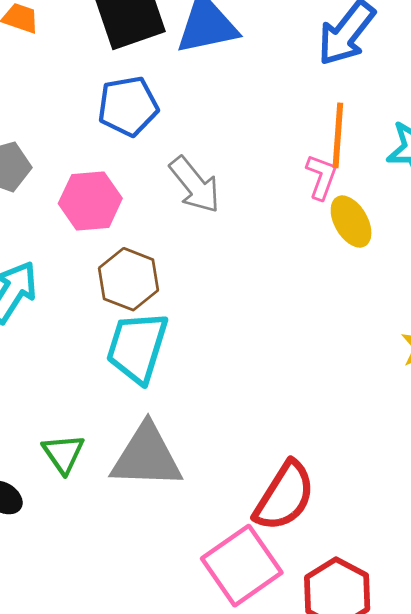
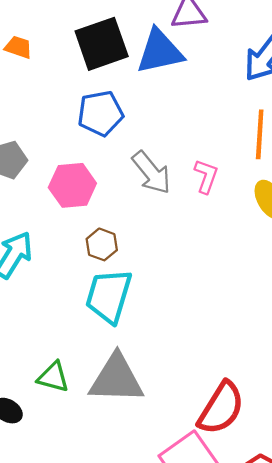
pink L-shape: (321, 177) -> (206, 176), moved
brown hexagon: (129, 279) -> (102, 244), size x0.7
green triangle: (63, 454) -> (53, 377), turned -40

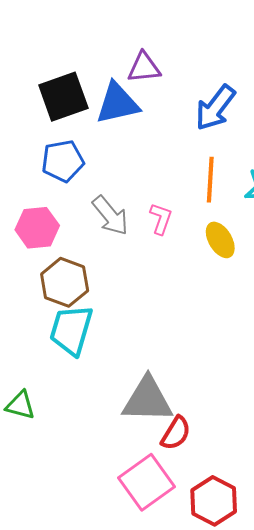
brown hexagon: (102, 244) -> (65, 282), size x1.6
gray triangle: (116, 379) -> (147, 400), moved
red semicircle: (221, 408) -> (176, 433), size x0.7

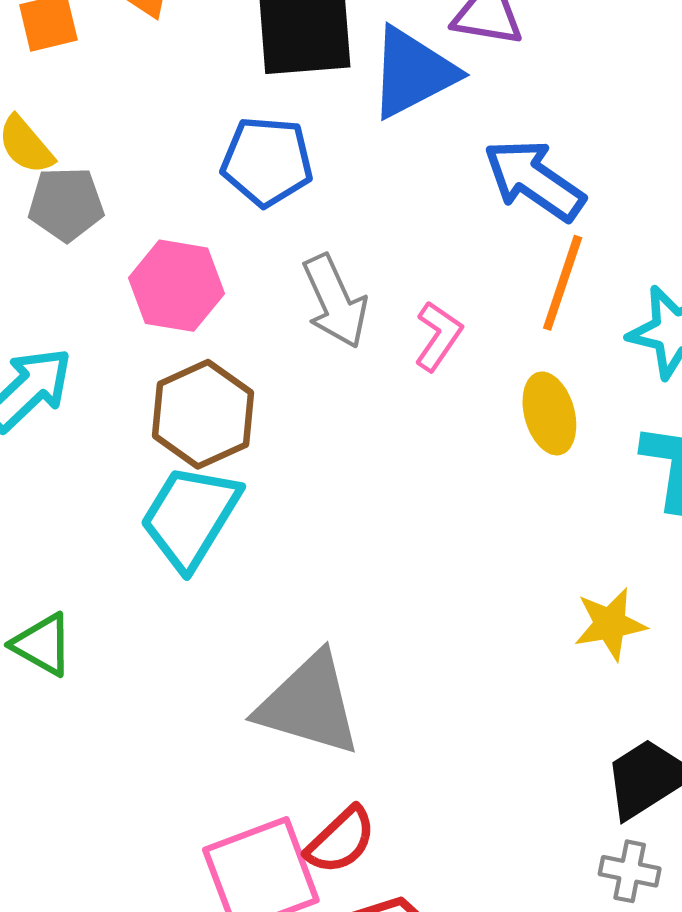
blue triangle: (117, 103) -> (413, 73), turned -30
blue arrow: (215, 108) -> (534, 180), moved, turned 72
red semicircle: (176, 433) -> (341, 840), moved

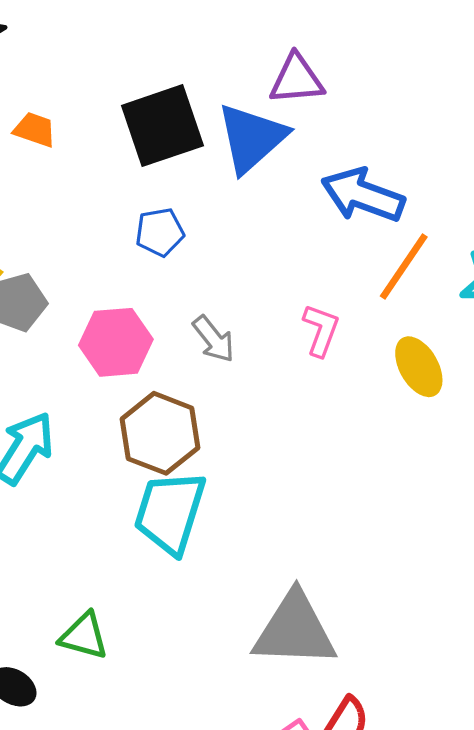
blue pentagon: (267, 161) -> (160, 232), size x0.7
orange line: (563, 283) -> (404, 267), turned 30
gray arrow: (335, 301) -> (214, 339), moved, size x0.7

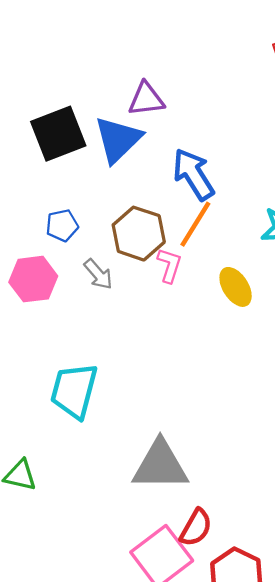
blue arrow: (363, 195) -> (194, 174), turned 40
blue pentagon: (160, 232) -> (62, 225), moved
orange line: (404, 267) -> (195, 224), moved
brown hexagon: (160, 433) -> (139, 234), moved

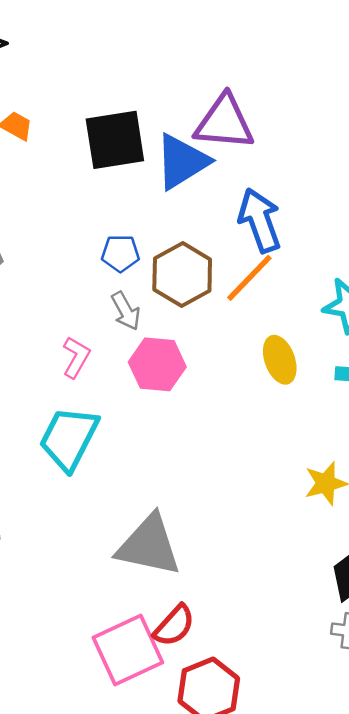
purple triangle: (146, 99) -> (224, 122), size x1.4
blue pentagon: (62, 225) -> (120, 253), moved
pink L-shape: (169, 265) -> (76, 357), moved
pink hexagon: (33, 279) -> (157, 364), moved

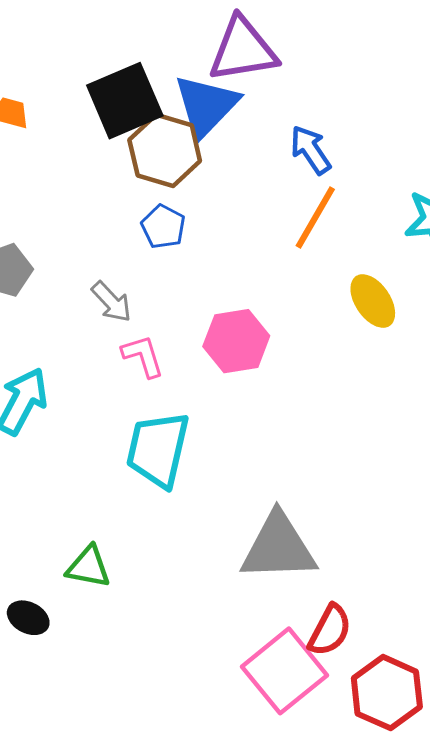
blue arrow: (260, 220) -> (311, 150), size x0.7
blue pentagon: (120, 253) -> (163, 227), turned -30
brown hexagon: (182, 274) -> (165, 150), moved
gray arrow: (126, 311) -> (111, 302), moved
pink L-shape: (76, 357) -> (143, 356), turned -33

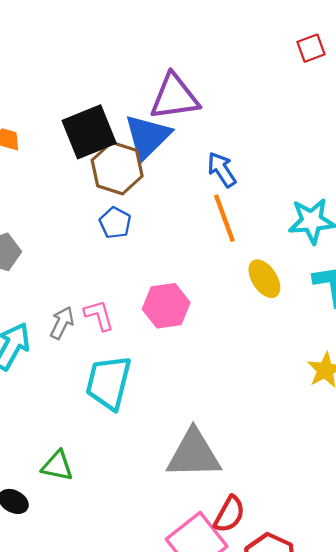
orange line: (315, 217) -> (224, 218), turned -51
gray arrow: (111, 302) -> (62, 323), moved, turned -112

